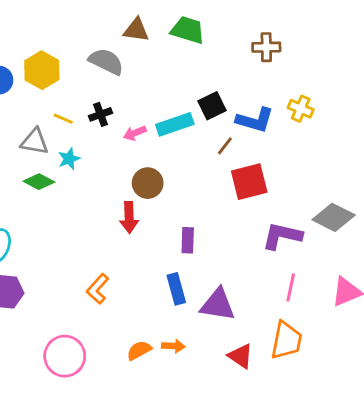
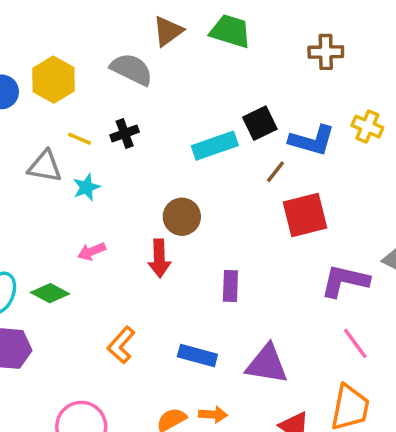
brown triangle: (136, 30) -> (168, 31), turned -44
pink arrow: (135, 133) -> (92, 251), moved
green diamond: (39, 182) -> (50, 293), moved
pink line: (291, 287) -> (355, 343), turned -48
blue rectangle: (176, 289) -> (197, 355), moved, turned -60

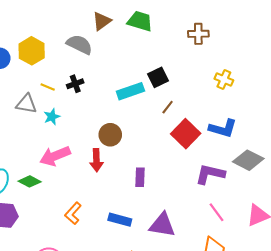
blue L-shape: (312, 140) -> (223, 128), moved
red square: (305, 215) -> (186, 134), turned -32
pink arrow: (92, 251) -> (55, 156), size x1.8

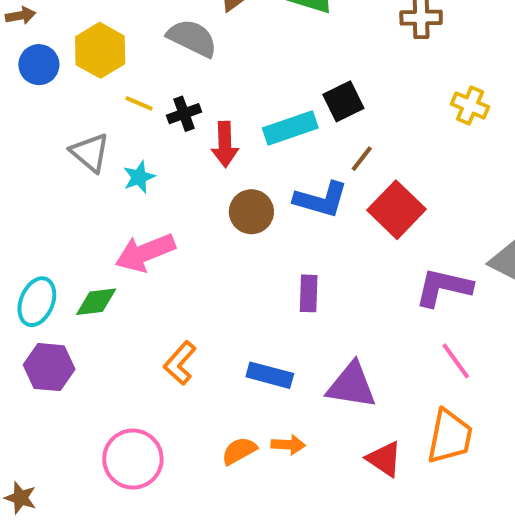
yellow line: (48, 87) -> (139, 103), moved
gray triangle: (26, 104) -> (90, 152), turned 30
blue L-shape: (223, 128) -> (321, 199), moved
red arrow: (96, 160) -> (225, 144), moved
green diamond: (30, 181) -> (96, 302), turned -35

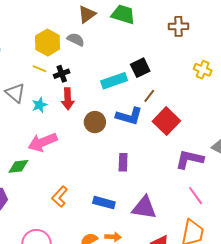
gray semicircle: (192, 38) -> (76, 39), moved, size x0.7
yellow hexagon: (100, 50) -> (48, 43), moved
red arrow: (225, 144) -> (68, 99), moved

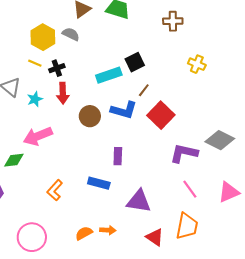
blue rectangle: (104, 203) -> (99, 183), moved

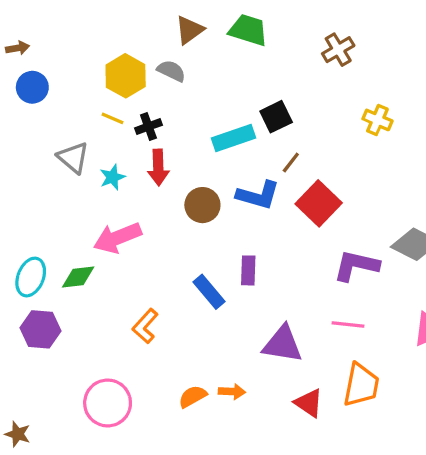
brown cross: (173, 21) -> (338, 50), turned -30
blue rectangle: (99, 183) -> (209, 292), moved, turned 35
pink line: (190, 189) -> (348, 324), moved, turned -48

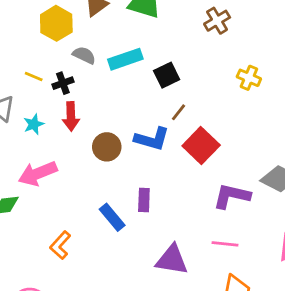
gray semicircle: (171, 71) -> (84, 55), moved
yellow hexagon: (126, 76) -> (56, 23), moved
cyan rectangle: (234, 138) -> (125, 59), moved

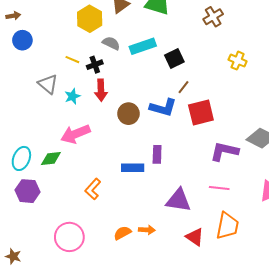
red square: (201, 146) -> (201, 113), turned 32
blue rectangle: (112, 217) -> (133, 168), turned -50

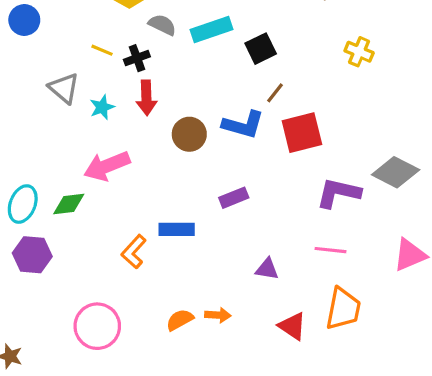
purple rectangle: (157, 154) -> (234, 198), turned 66
blue rectangle: (133, 168) -> (177, 229), moved
purple triangle: (178, 200) -> (267, 269), size x0.6

